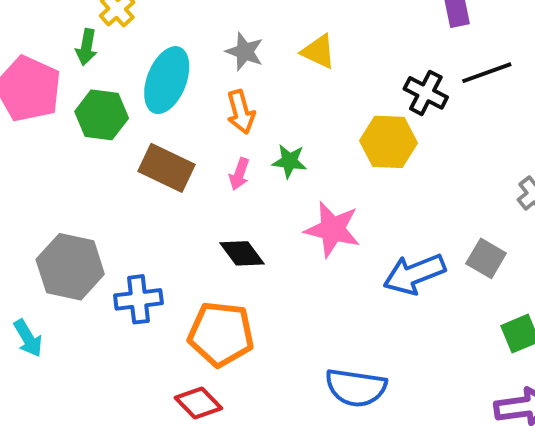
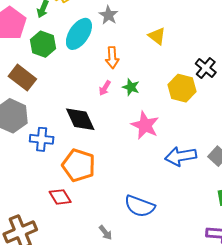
gray star: (245, 52) -> (109, 15), moved
brown rectangle: (167, 168) -> (22, 78), moved
black diamond: (242, 253) -> (80, 119), moved, size x1.4

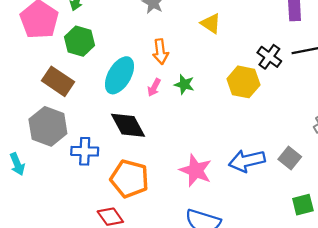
cyan ellipse: (79, 34) -> (119, 75), moved
pink star: (145, 125) -> (196, 170), moved

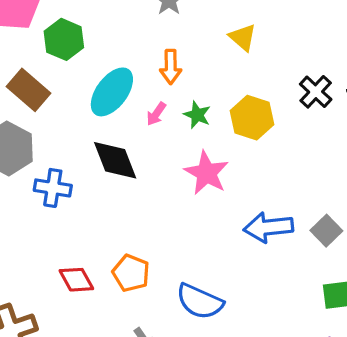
yellow hexagon: (243, 82) -> (252, 118), moved
pink star: (196, 170) -> (206, 173), moved
orange pentagon: (129, 179) -> (131, 273), moved, size x0.7

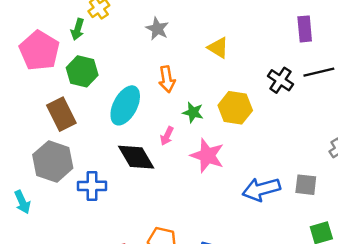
brown rectangle: (29, 90) -> (61, 114), turned 32
pink arrow: (156, 114) -> (167, 136), moved
gray square: (326, 231) -> (306, 185), turned -30

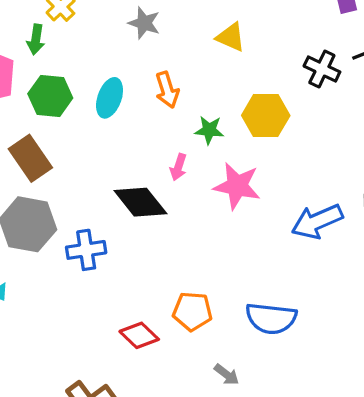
cyan ellipse: (125, 105) -> (110, 98), moved, size x0.7

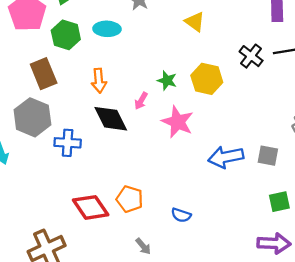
orange arrow: (167, 90) -> (99, 81), moved
cyan ellipse: (110, 98) -> (107, 29), moved, turned 60
blue semicircle: (271, 318) -> (181, 215), size x0.6
red diamond: (139, 335) -> (91, 207), size x1.4

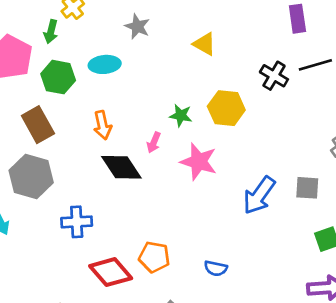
blue cross: (68, 143) -> (77, 222), moved
blue arrow: (226, 157) -> (259, 195), turned -36

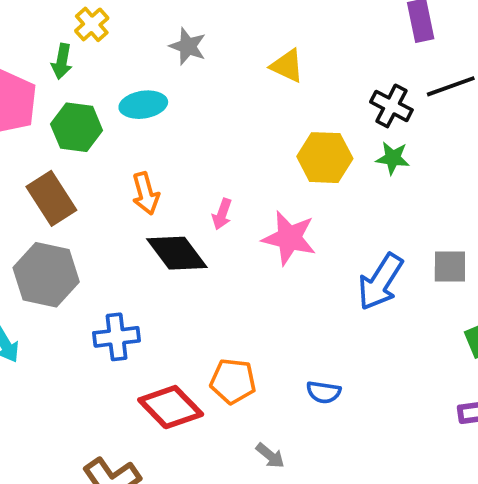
green star: (181, 115) -> (393, 158), moved

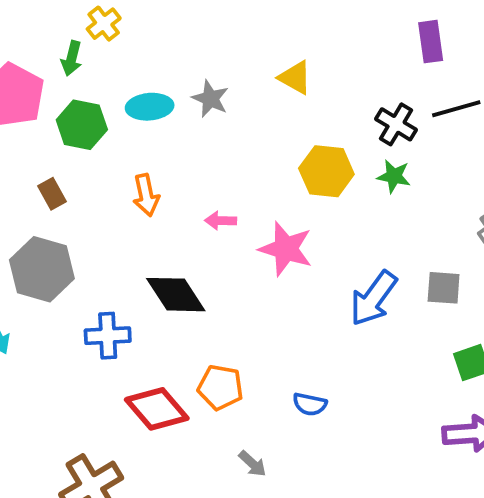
gray star: (188, 46) -> (210, 99), moved
brown rectangle: (51, 198) -> (52, 194), size x0.6
pink arrow: (222, 214) -> (221, 221), turned 68
black diamond: (177, 253) -> (176, 295), moved

